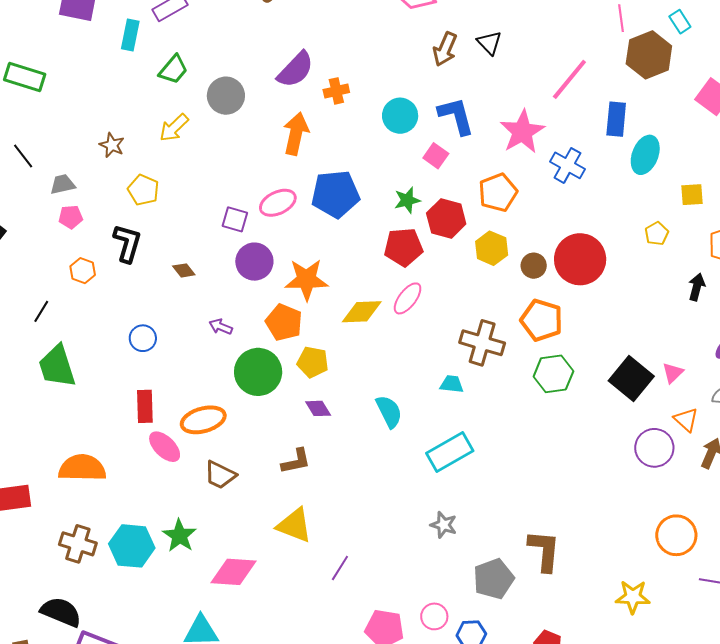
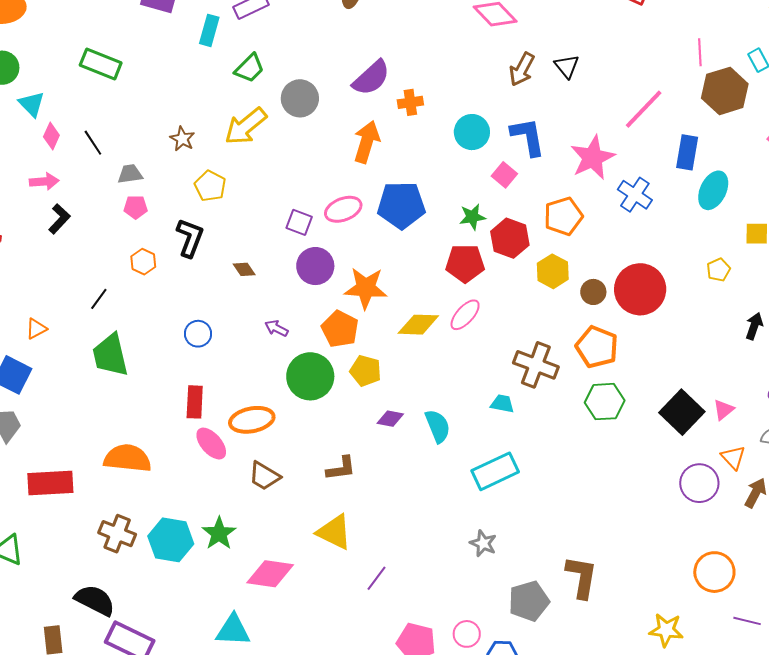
yellow arrow: (174, 128) -> (246, 126), size x1.4
purple diamond: (318, 408) -> (390, 419), moved, turned -52

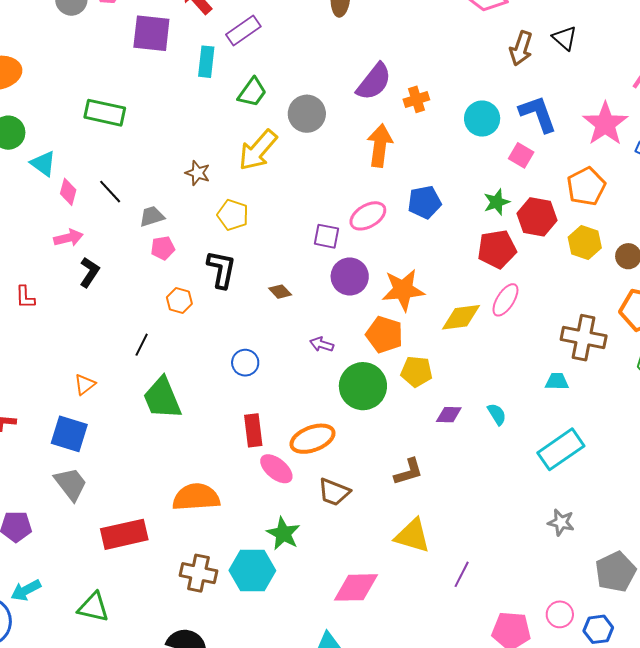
blue pentagon: (401, 205) -> (425, 202), size x0.7
cyan semicircle: (438, 426) -> (497, 414), size x0.7
green star: (219, 533) -> (283, 534), moved

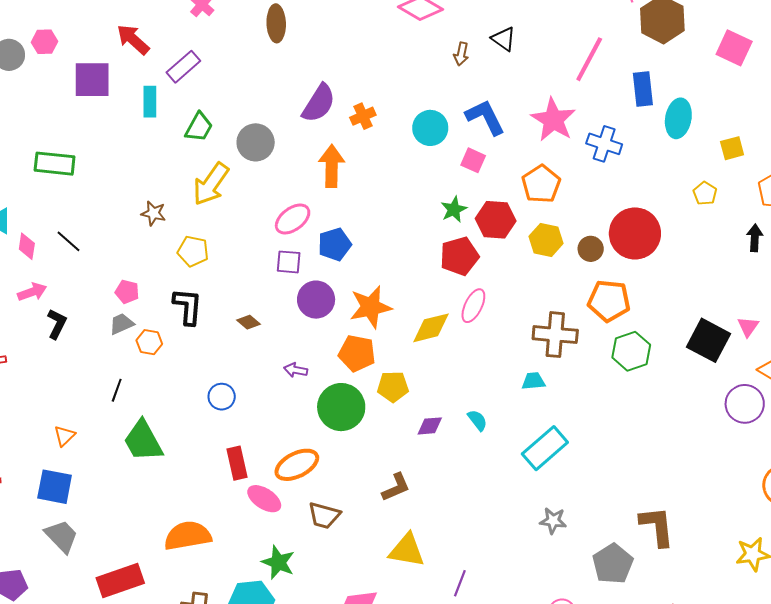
brown arrow: (521, 48) -> (461, 54), size x0.7
blue pentagon: (425, 202) -> (335, 244), moved
gray trapezoid: (152, 216) -> (122, 324), moved
pink ellipse: (368, 216) -> (293, 219), moved
pink pentagon: (163, 248) -> (127, 292), turned 30

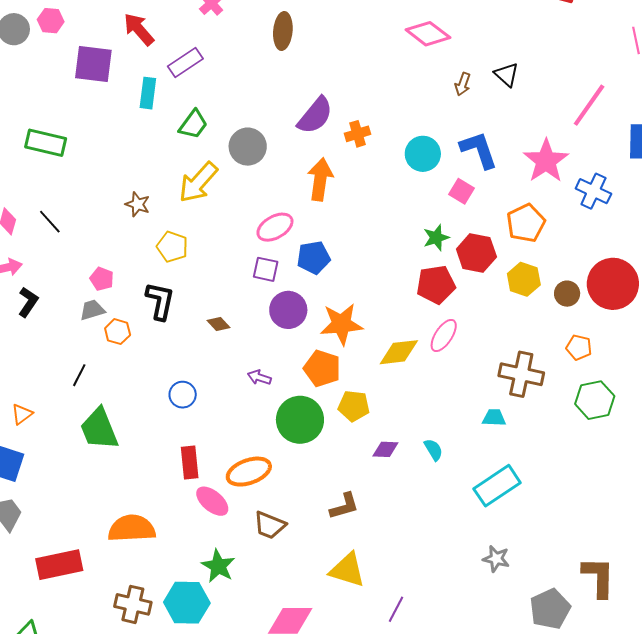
orange pentagon: (609, 301) -> (579, 347), size x0.6

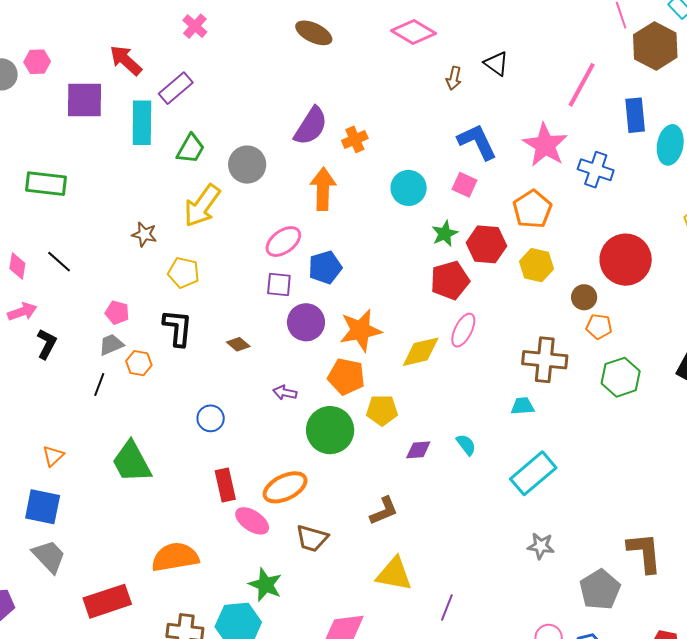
brown ellipse: (283, 31) -> (314, 33), moved, turned -63
cyan rectangle: (148, 93) -> (142, 123), size x1.4
cyan circle: (423, 154) -> (409, 188), moved
brown circle: (567, 294) -> (584, 297), moved
black line: (79, 375) -> (99, 384), moved

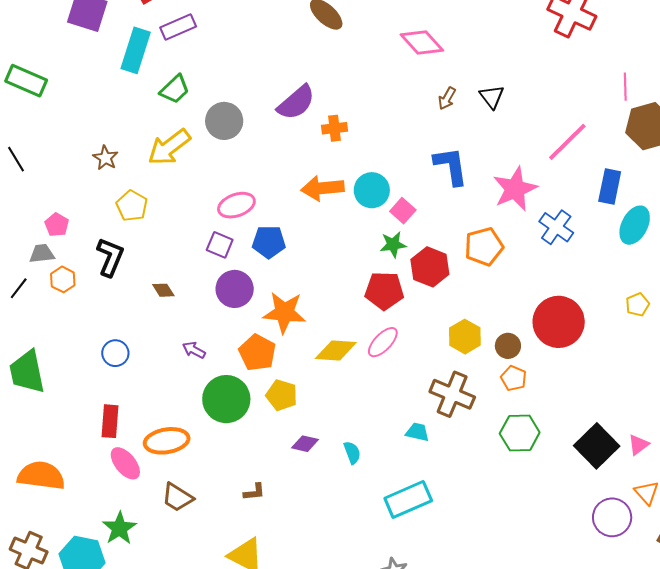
pink square: (465, 185) -> (403, 211), moved
orange arrow: (323, 189) -> (322, 188), moved, turned -114
yellow hexagon: (537, 265) -> (465, 337), moved
brown L-shape: (384, 511) -> (254, 492), size x0.7

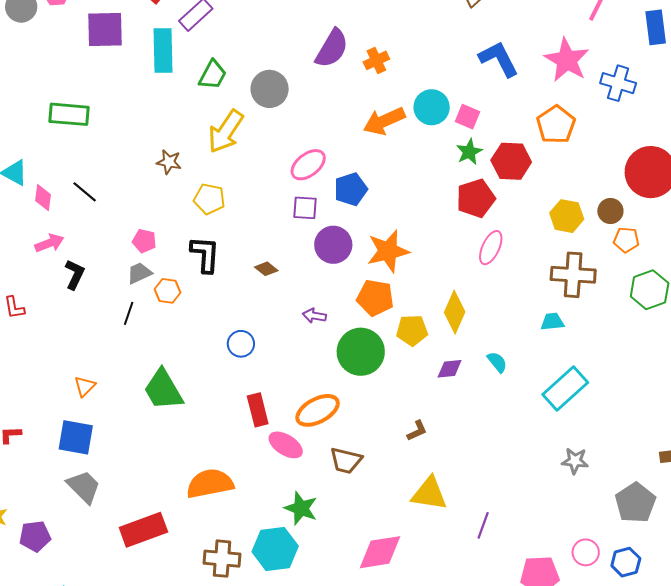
yellow diamond: (336, 350) -> (455, 312), moved, turned -51

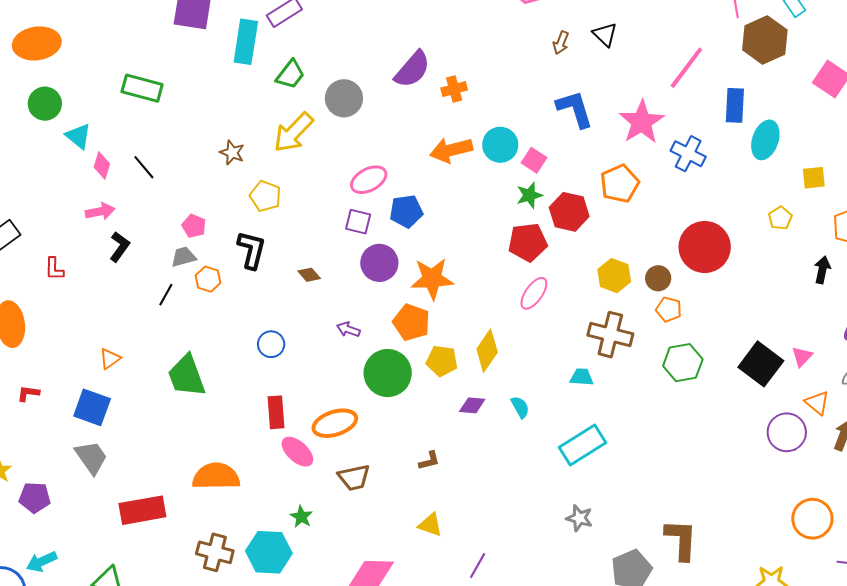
brown trapezoid: (346, 460) -> (354, 478), turned -36
yellow triangle: (429, 494) -> (430, 525), size x0.7
green star: (301, 508) -> (301, 517), size x0.7

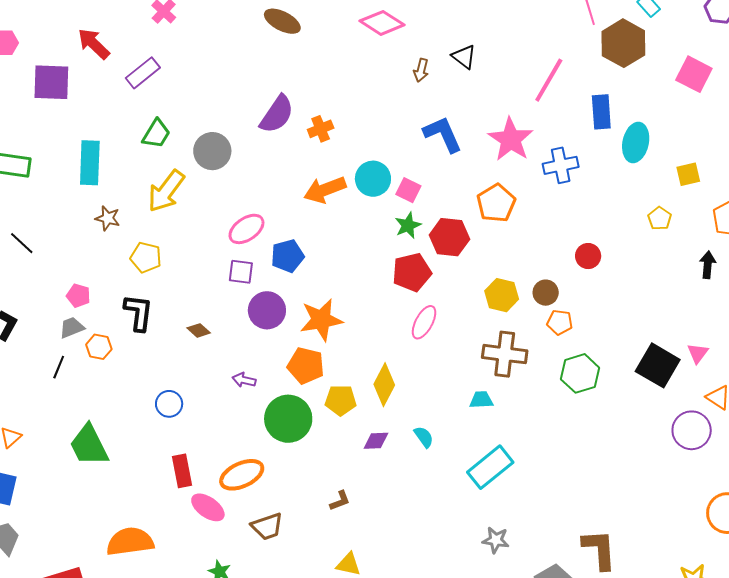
cyan rectangle: (246, 42) -> (90, 163), moved
blue cross: (688, 154) -> (561, 165), turned -32
red circle: (705, 247) -> (588, 256), size x0.5

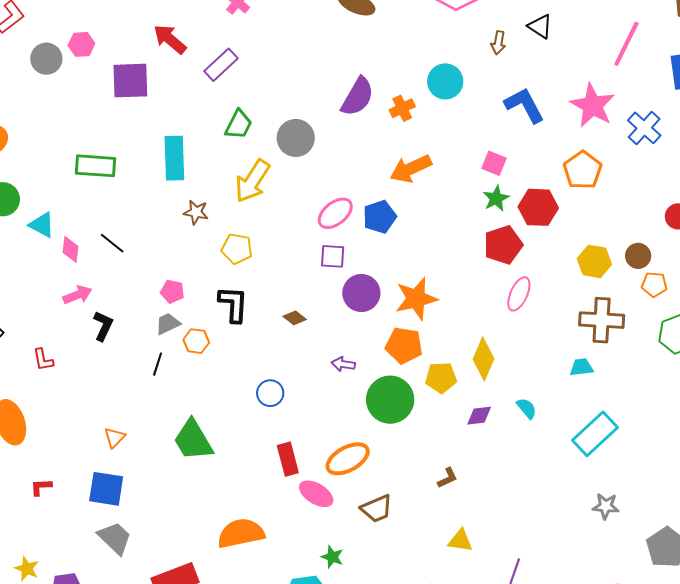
blue cross: (561, 165) -> (644, 128), turned -32
cyan circle: (373, 179) -> (445, 81), moved
blue pentagon: (287, 256) -> (380, 217), moved

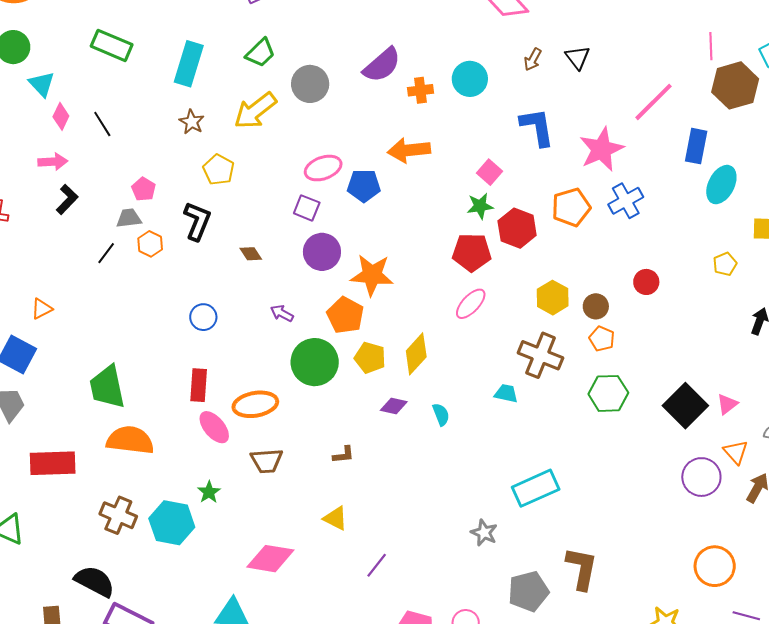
blue cross: (644, 128) -> (626, 201), moved
cyan rectangle: (595, 434) -> (536, 488), moved
green trapezoid: (193, 440) -> (107, 387), moved

